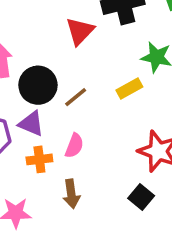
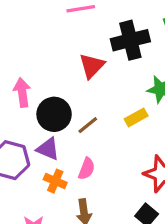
orange cross: (39, 159) -> (55, 181), turned 30

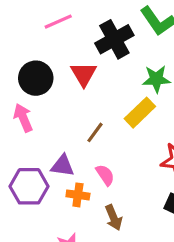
black circle: (54, 114) -> (36, 78), moved
yellow rectangle: (136, 117) -> (140, 113), size x1.4
pink semicircle: (87, 169) -> (105, 175), turned -40

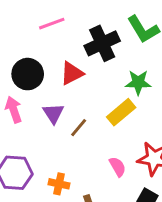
red triangle: (84, 74) -> (72, 73), turned 30
purple triangle: (63, 166) -> (53, 113), moved, turned 45
pink semicircle: (105, 175) -> (118, 167), moved

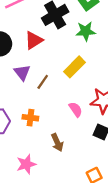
green star: (138, 82) -> (86, 31), moved
orange cross: (59, 184) -> (30, 118), moved

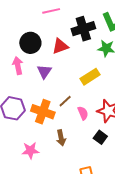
brown line: (43, 82) -> (65, 101), moved
orange cross: (30, 118) -> (43, 112), size x1.6

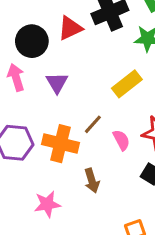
red triangle: (60, 46) -> (70, 28), moved

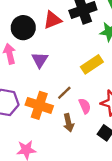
brown arrow: (92, 181) -> (68, 123), moved

